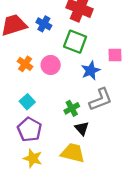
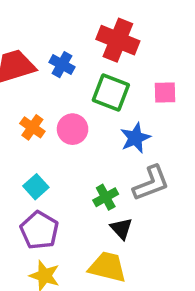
pink square: (115, 55) -> (165, 92), moved

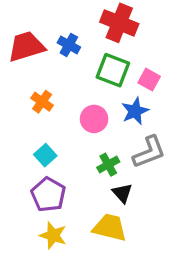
pink square: (165, 92) -> (149, 80), moved, turned 30
pink circle: (73, 129) -> (94, 119), moved

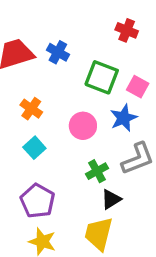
red cross: (119, 23) -> (127, 30), moved, size x0.6
cyan square: (45, 155) -> (34, 148), moved
black triangle: (122, 193) -> (111, 199), turned 40
yellow trapezoid: (110, 228) -> (99, 234), turned -90

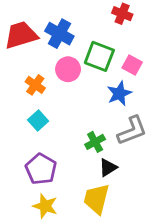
blue cross: (58, 52) -> (59, 34), size x1.4
pink circle: (83, 126) -> (68, 69), moved

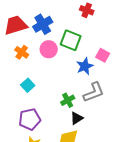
blue cross: (59, 34) -> (43, 24), turned 30
pink square: (132, 65) -> (103, 55), moved
orange cross: (35, 85) -> (22, 52), moved
purple pentagon: (41, 169) -> (30, 119), turned 30

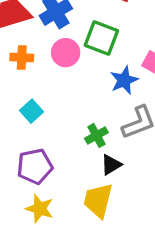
orange cross: (22, 52) -> (22, 58), turned -32

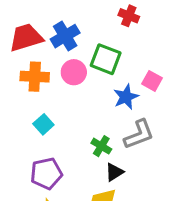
orange cross: (22, 58) -> (35, 77), size x1.4
green cross: (96, 135) -> (101, 146), turned -30

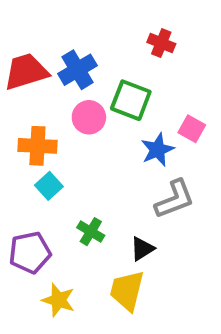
orange cross: (35, 77) -> (37, 146), moved
green cross: (101, 146) -> (91, 232), moved
purple pentagon: (46, 174) -> (30, 253), moved

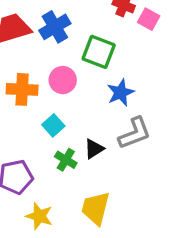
pink circle: (89, 117) -> (63, 80), moved
pink square: (192, 129) -> (149, 19), moved
cyan square: (49, 186) -> (53, 125), moved
black triangle: (142, 249) -> (94, 149), moved

